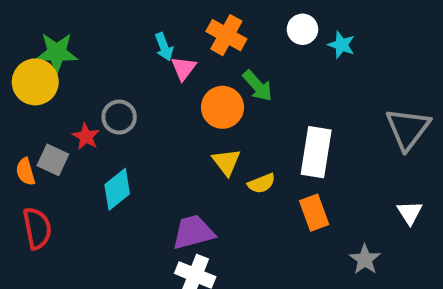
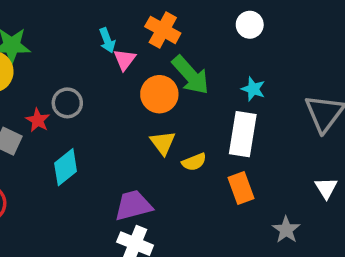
white circle: (302, 29) -> (250, 25), moved
cyan star: (341, 45) -> (253, 89), moved
green arrow: (258, 86) -> (191, 75), size x1.4

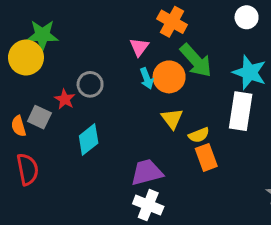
cyan arrow: (107, 40) -> (147, 78), moved
cyan star: (253, 89) -> (250, 72), size x1.6
orange rectangle: (241, 188) -> (206, 157), moved

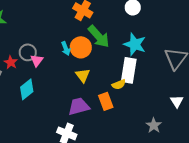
pink triangle: (139, 47) -> (37, 60), moved
yellow semicircle: (199, 135) -> (119, 84), moved
purple trapezoid: (147, 172) -> (79, 106), moved

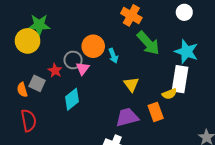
orange circle: (81, 47) -> (93, 46), moved

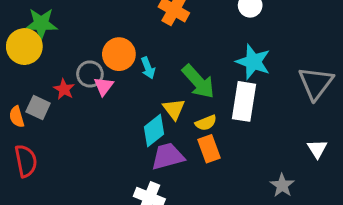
green arrow: (148, 43) -> (198, 82), moved
yellow semicircle: (169, 94) -> (206, 123), moved
cyan diamond: (72, 99) -> (154, 130), moved

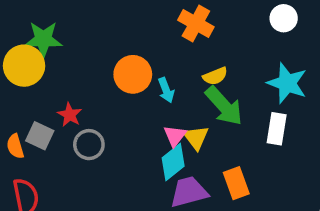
gray circle: (90, 74) -> (89, 145), moved
pink triangle: (104, 86) -> (175, 136), moved
white rectangle: (244, 101) -> (277, 129), size x0.7
yellow semicircle: (206, 123) -> (215, 76), moved

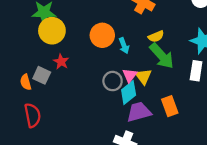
yellow circle: (24, 66) -> (52, 31), moved
gray circle: (89, 145) -> (113, 81), moved

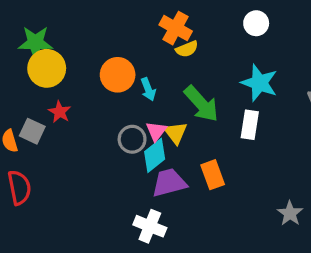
yellow semicircle: (156, 36) -> (187, 49), moved

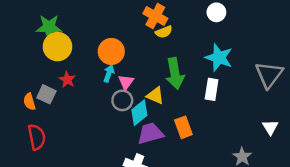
cyan arrow: (148, 89) -> (109, 73), moved, turned -140
green arrow: (201, 104) -> (175, 73), turned 32
pink triangle: (156, 131) -> (126, 82), moved
yellow triangle: (176, 133) -> (155, 95), turned -30

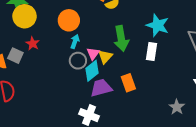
cyan arrow: (109, 73) -> (75, 41), moved
pink triangle: (126, 82) -> (93, 54), moved
yellow triangle: (155, 95) -> (105, 57), turned 49

